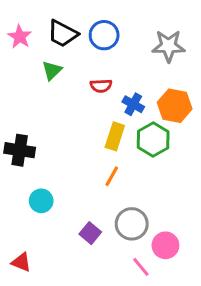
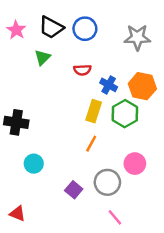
pink circle: (165, 245) -> (135, 164), moved

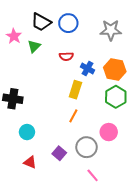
pink star: (16, 30) -> (14, 36), moved
green hexagon: (125, 114) -> (116, 97), moved
red triangle: (17, 214) -> (30, 162), moved

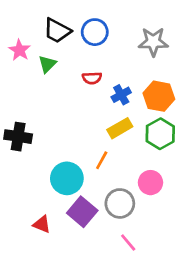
blue cross: (88, 68) -> (121, 95), turned 32
yellow rectangle: (75, 90) -> (120, 128), moved, turned 42
cyan circle: (27, 132) -> (67, 178), moved, size x1.5
purple square: (59, 153) -> (82, 212), size x1.5

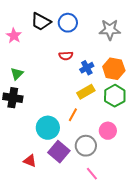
green triangle: (47, 64) -> (17, 74), moved

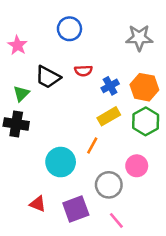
black trapezoid: (41, 22) -> (48, 77), moved
blue circle: (68, 23) -> (69, 29), moved
purple square: (59, 152) -> (76, 209), moved, turned 30

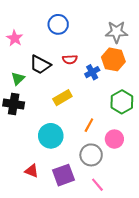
orange hexagon: (144, 87) -> (113, 59), moved
yellow rectangle: (109, 116) -> (62, 98), moved
orange line: (92, 146) -> (89, 125), moved

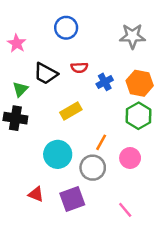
orange hexagon: (113, 59) -> (140, 83), moved
gray circle: (91, 155) -> (93, 168), moved
pink line: (97, 185) -> (125, 210), moved

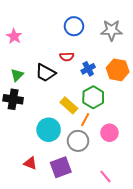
blue circle: (66, 28) -> (74, 26), moved
black trapezoid: (46, 74) -> (46, 73), moved
yellow rectangle: (71, 111) -> (69, 105), moved, turned 72
green hexagon: (139, 116) -> (93, 97), moved

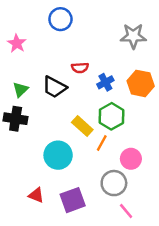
blue circle: (74, 26) -> (60, 19), moved
gray circle: (78, 141) -> (114, 183), moved

